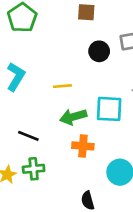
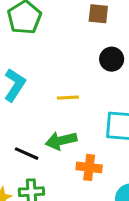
green arrow: (73, 117) -> (61, 141), moved

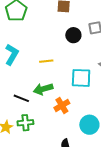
orange cross: (89, 167) -> (62, 105), turned -35

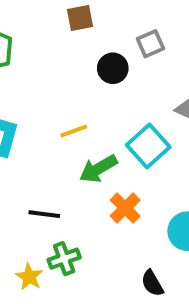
cyan square: (81, 78) -> (148, 146), turned -30
green arrow: (43, 89) -> (98, 169), moved

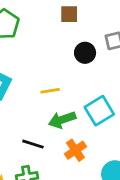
black line: (44, 214) -> (33, 144), moved

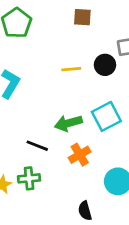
black circle: (85, 53) -> (105, 65), moved
yellow line: (50, 91) -> (71, 69), moved

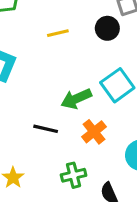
yellow line: (71, 69) -> (58, 33), moved
green cross: (29, 178) -> (74, 175), moved

